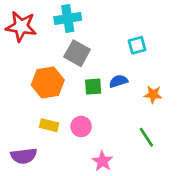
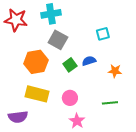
green square: (93, 87) -> (70, 65), turned -32
yellow rectangle: (49, 125) -> (37, 94), size x1.6
pink circle: (81, 127) -> (70, 98), moved
green line: (146, 137) -> (110, 103), turned -63

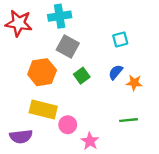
blue semicircle: (89, 61) -> (116, 72), moved, turned -32
pink circle: (70, 98) -> (68, 125), moved

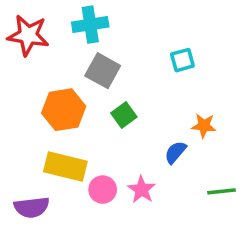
blue semicircle: (116, 72) -> (175, 152), moved
green line: (128, 120) -> (221, 191), moved
pink star: (90, 141) -> (142, 190), moved

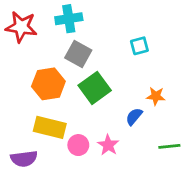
green square: (124, 115) -> (95, 88), size x1.6

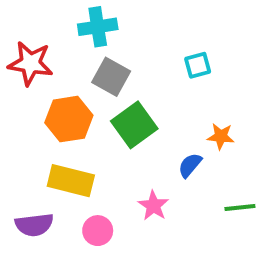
red star: (21, 27) -> (30, 63), moved
pink circle: (78, 145) -> (98, 231), moved

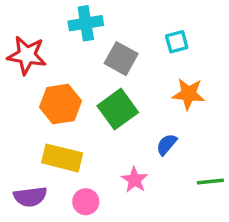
cyan square: (198, 65) -> (177, 42), moved
gray square: (111, 77) -> (121, 59), moved
orange star: (221, 136) -> (188, 94), moved, size x1.4

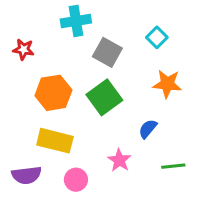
cyan square: (177, 42) -> (157, 37), turned -30
red star: (27, 55) -> (24, 49), size x0.6
green line: (210, 182) -> (173, 166), moved

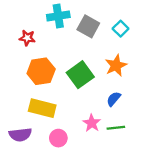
red star: (24, 49) -> (27, 38), moved
gray square: (107, 52) -> (88, 26), moved
orange star: (167, 84) -> (116, 65), moved, turned -30
green line: (173, 166) -> (116, 128), moved

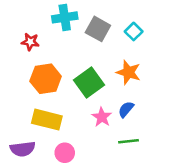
orange star: (116, 65) -> (129, 72), turned -30
pink star: (92, 123) -> (102, 117), moved

